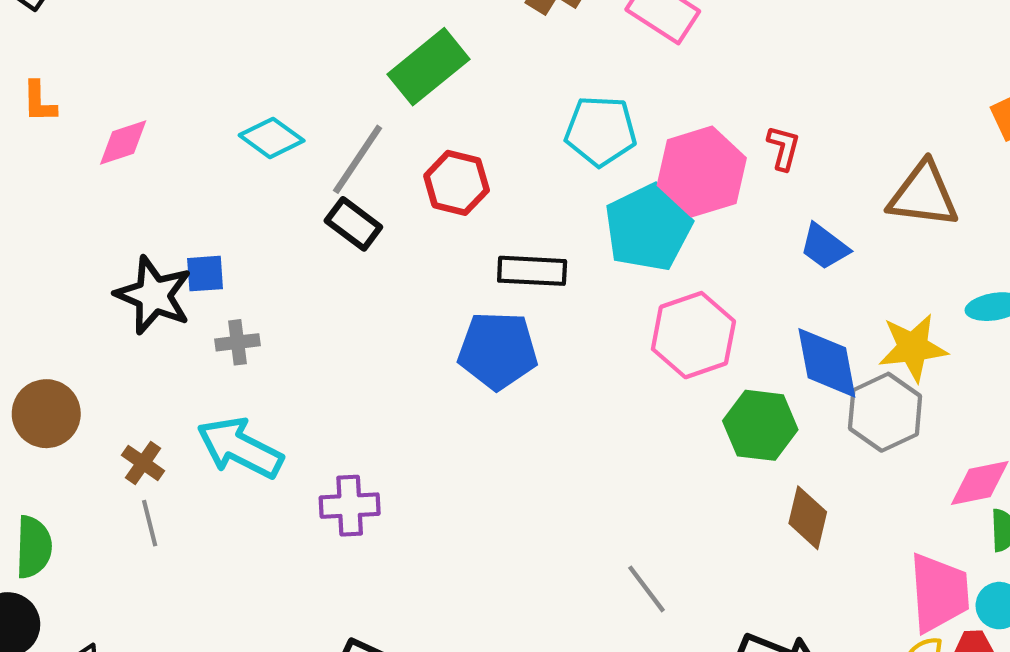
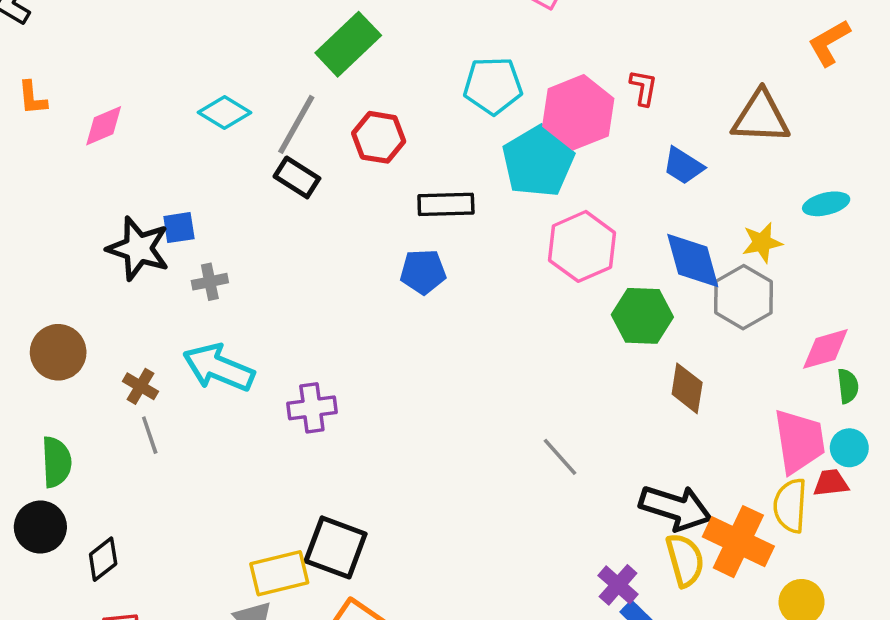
yellow star: (913, 348) -> (762, 243), size x0.7
blue pentagon: (498, 350) -> (423, 272), size x0.7

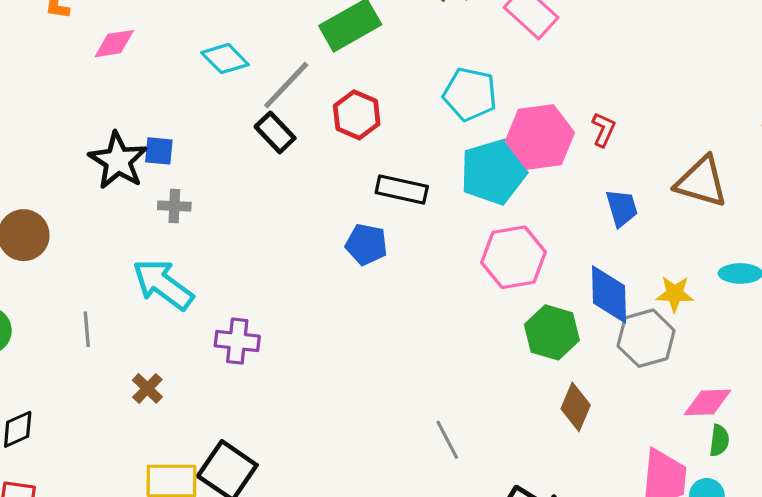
blue trapezoid: (683, 166) -> (622, 208), turned -153
brown cross: (140, 386) -> (147, 388), moved

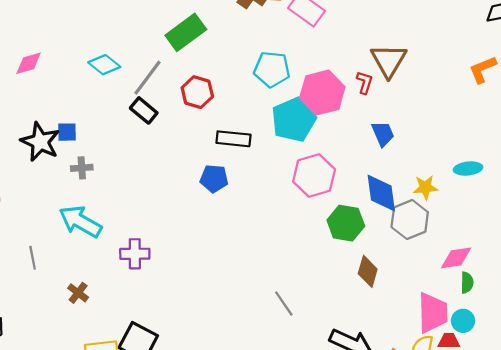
brown triangle: (701, 182) -> (389, 61), moved, turned 51

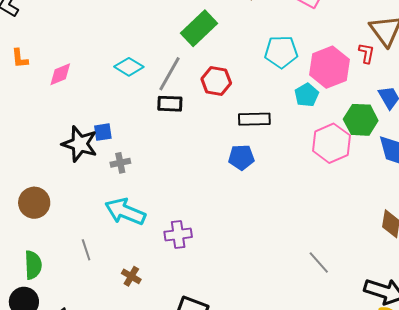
black rectangle: (144, 110) -> (170, 104), turned -30
cyan pentagon: (294, 120) -> (307, 95), size x0.6
green hexagon: (346, 223) -> (361, 120), moved

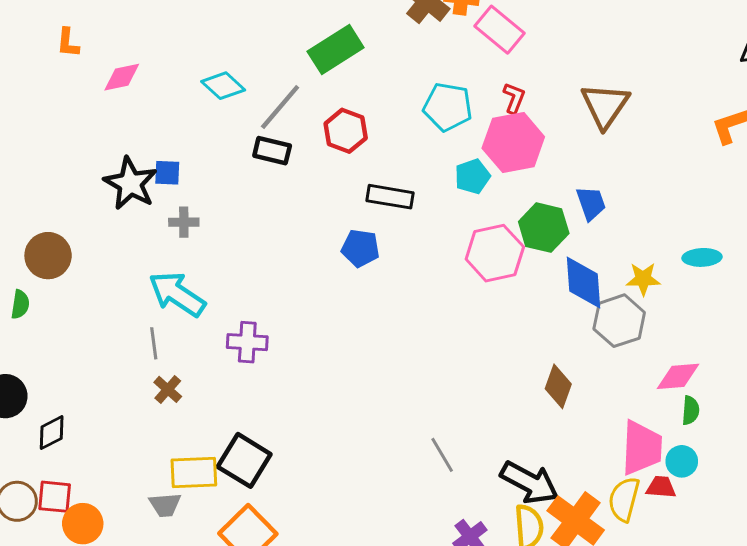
red L-shape: (366, 53) -> (514, 98), moved
gray line: (86, 250) -> (154, 343), moved
gray line: (319, 263) -> (442, 455), moved
green semicircle: (33, 265) -> (20, 304), moved, size x0.7

